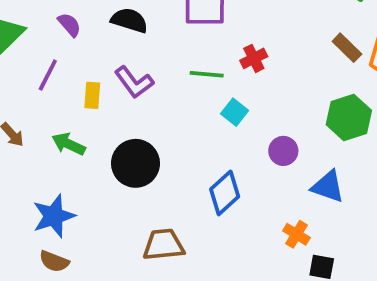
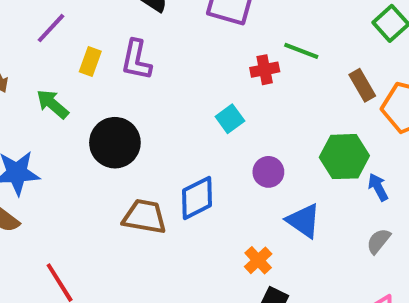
green line: (207, 74) -> (301, 51), moved
purple L-shape: (134, 82) -> (136, 60), turned 33
brown trapezoid: (164, 245) -> (145, 217), moved

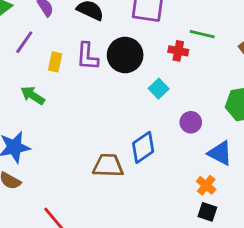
red cross: (265, 70) -> (178, 51), turned 30
black circle: (115, 143) -> (125, 55), moved
orange cross: (258, 260) -> (206, 185), moved

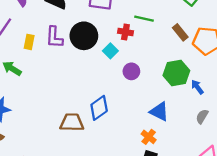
cyan square: (159, 89) -> (110, 51), moved
purple circle: (191, 122) -> (131, 71), moved

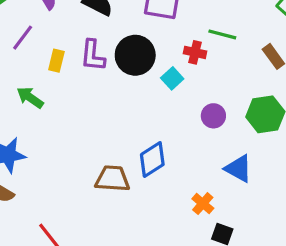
purple circle: (131, 71) -> (213, 116), moved
orange cross: (149, 137) -> (203, 204), moved

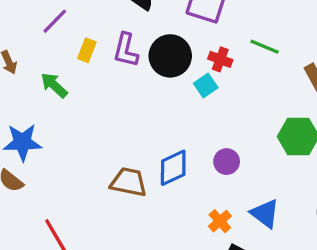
red cross: (195, 52) -> (220, 59), moved
purple circle: (213, 116) -> (227, 162), moved
blue triangle: (238, 168) -> (265, 214), moved

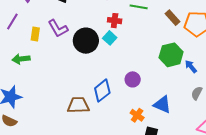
purple L-shape: (126, 50) -> (58, 28), turned -30
black circle: (170, 56) -> (86, 41), moved
green arrow: (54, 85) -> (21, 59), turned -36

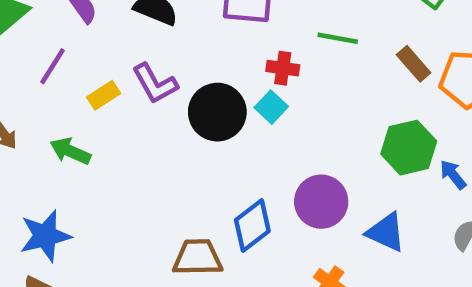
yellow rectangle: (35, 34) -> (104, 95), turned 48
green arrow: (21, 59) -> (70, 151), turned 30
purple circle: (133, 79) -> (321, 202), size x1.5
blue triangle: (162, 105) -> (386, 232), moved

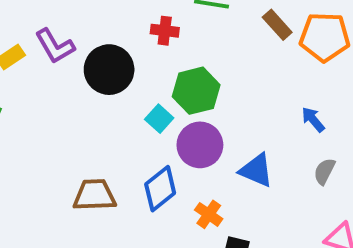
cyan square: (271, 107) -> (159, 119), moved
green hexagon: (409, 148) -> (196, 91), moved
blue diamond: (252, 225) -> (160, 189), moved

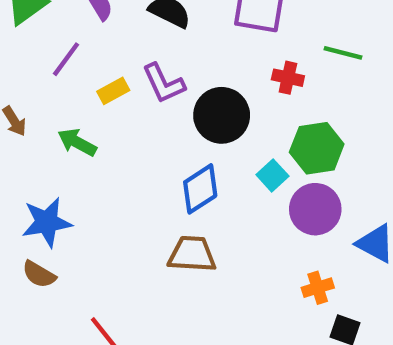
blue diamond: (160, 189) -> (200, 189), moved
orange cross: (209, 214) -> (318, 288), turned 32

